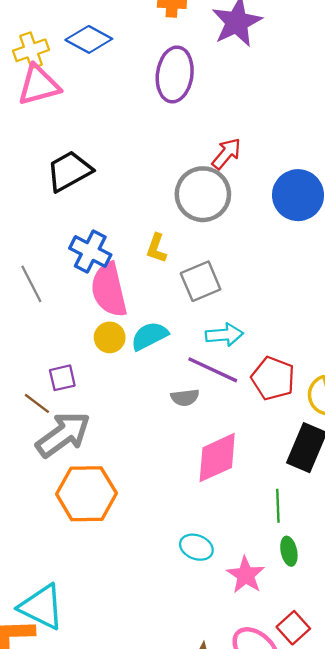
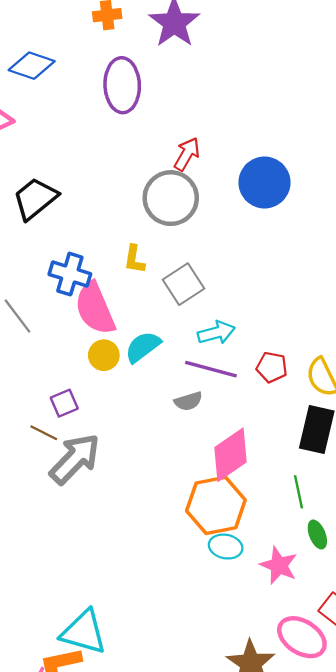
red pentagon: (273, 378) -> (272, 367), size x0.7
orange hexagon: (86, 494) -> (216, 505), moved

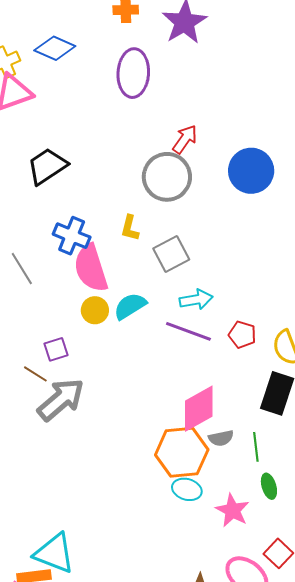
gray semicircle: (188, 401) -> (221, 438), moved

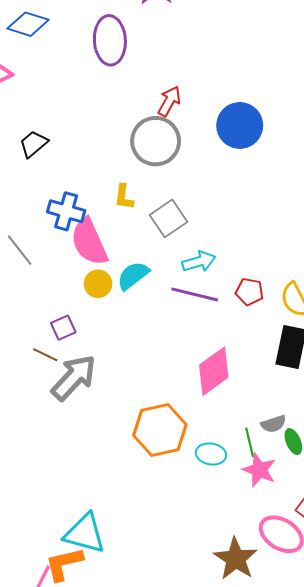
black trapezoid: (47, 166) -> (34, 144), size x0.7
gray semicircle: (221, 438) -> (273, 424), moved
green line: (256, 447) -> (250, 442), moved
orange hexagon: (182, 452) -> (160, 430), moved

